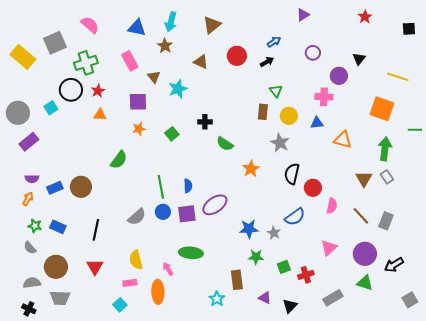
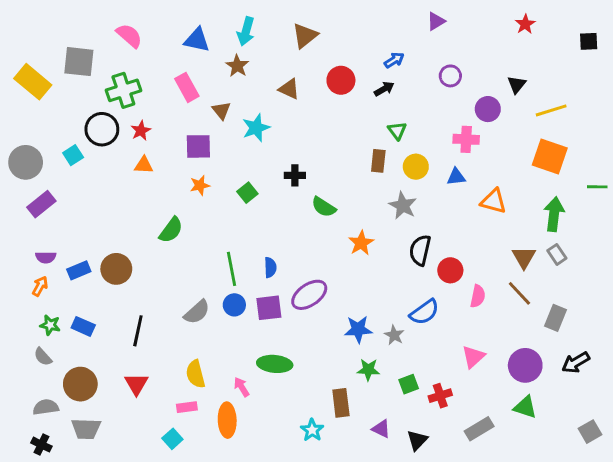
gray square: (55, 43) -> (79, 62), turned 30
yellow line: (398, 77) -> (551, 110), moved, turned -35
brown line: (361, 216) -> (519, 293), moved
black arrow: (394, 265) -> (576, 362), moved

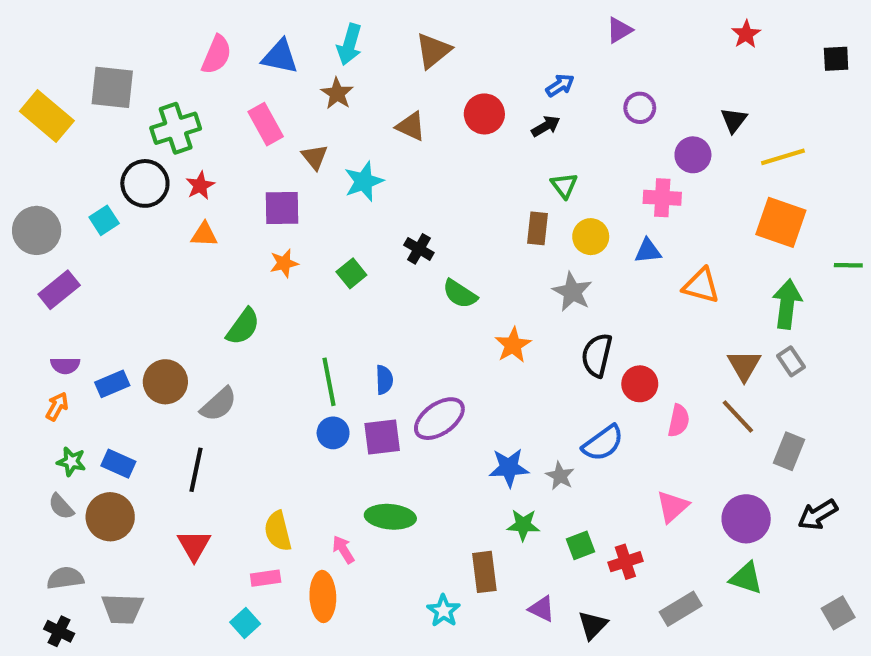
pink semicircle: (129, 36) -> (217, 55), moved, turned 72
black cross: (295, 175) -> (419, 249), turned 30
gray semicircle: (197, 312) -> (219, 404), moved
brown circle: (80, 384) -> (110, 517), moved

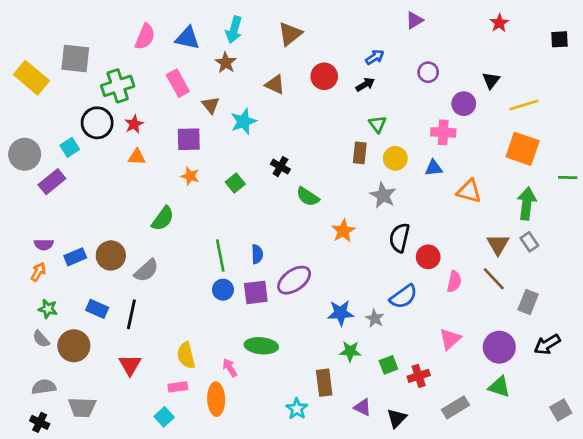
orange star: (284, 263) -> (190, 176), turned 30
purple rectangle: (59, 290) -> (52, 182), moved
blue rectangle: (118, 464) -> (97, 309), moved

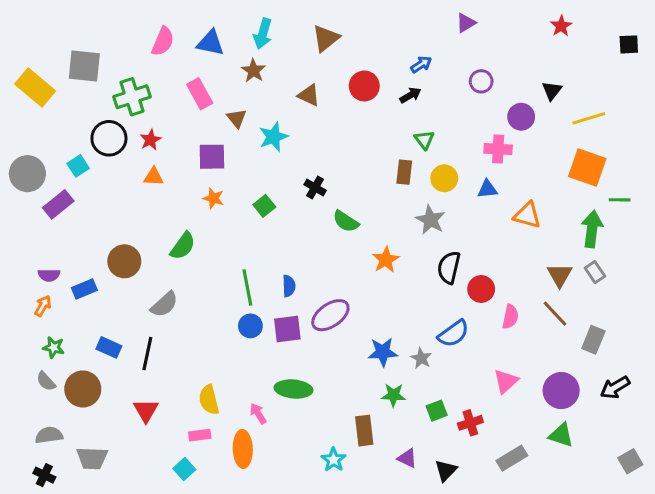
green line: (568, 178) -> (620, 200), moved
brown circle: (111, 255) -> (124, 261), moved

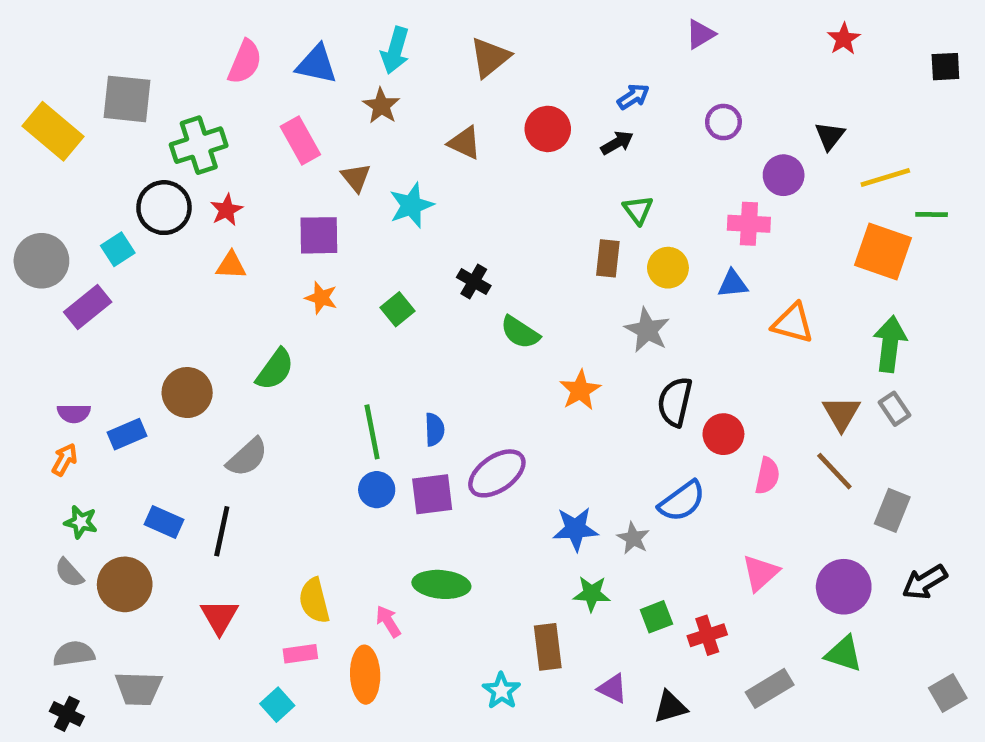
green line: (620, 200) -> (932, 215), moved
black triangle: (446, 471) -> (670, 707), turned 30

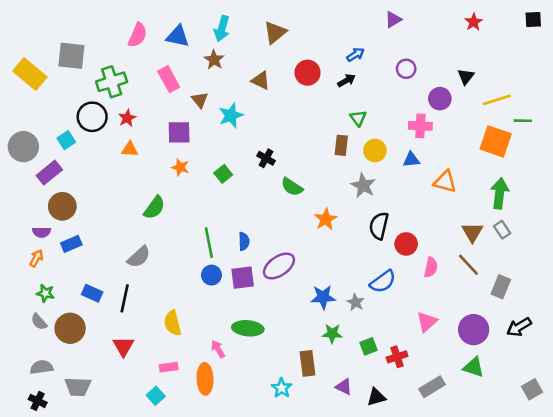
black square: (945, 67) -> (533, 19), moved
brown circle: (187, 393) -> (62, 206), moved
yellow semicircle: (314, 601) -> (173, 323), moved

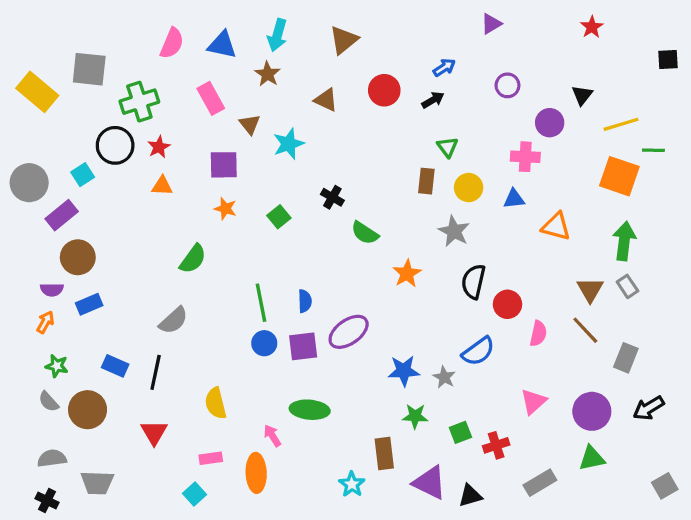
black square: (533, 19) -> (668, 59), moved
green triangle: (474, 367) -> (592, 458), turned -30
purple triangle: (344, 387) -> (430, 483), size x1.6

